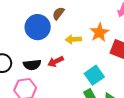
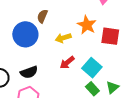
red arrow: (56, 61) -> (67, 63), moved

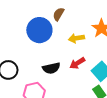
black semicircle: (29, 72) -> (51, 68), moved

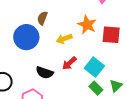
black semicircle: (51, 68) -> (45, 73), turned 42

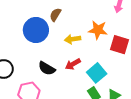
orange star: (87, 25) -> (98, 30), turned -30

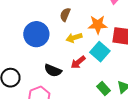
brown semicircle: (55, 15) -> (65, 15), moved
cyan square: (97, 73) -> (100, 52), moved

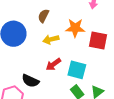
cyan square: (100, 52) -> (77, 70), moved, turned -30
black semicircle: (53, 70) -> (30, 81), moved

